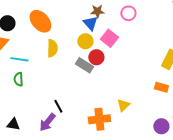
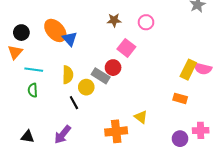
blue triangle: (90, 23) -> (70, 39), moved
yellow circle: (85, 41) -> (86, 87), moved
yellow semicircle: (52, 48) -> (68, 75), moved
yellow triangle: (123, 105) -> (141, 117), turned -40
black line: (58, 106) -> (74, 103), moved

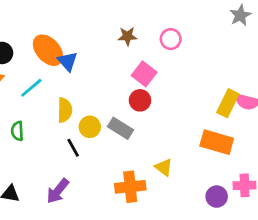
red circle: (113, 68) -> (140, 100), moved
cyan line: (34, 70) -> (31, 88), moved, turned -48
gray rectangle: (101, 76) -> (120, 128), moved
orange rectangle: (180, 98) -> (217, 142), size x1.6

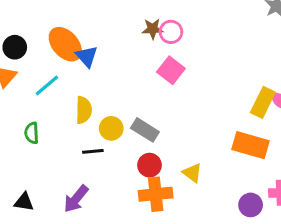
pink circle: (171, 39) -> (171, 32), moved
red circle: (140, 100) -> (150, 165), moved
black line: (73, 148) -> (93, 151), turned -66

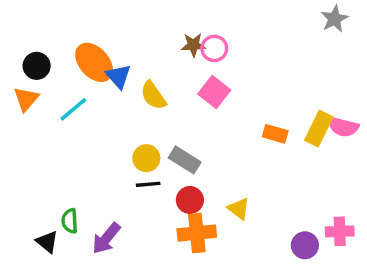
yellow semicircle: (84, 110) -> (153, 95), moved, turned 144
green semicircle: (32, 133) -> (70, 221), moved
orange rectangle: (251, 145) -> (275, 134), moved, size x0.6
black line: (93, 151) -> (148, 184), moved
black triangle: (24, 202) -> (47, 242), turned 30

